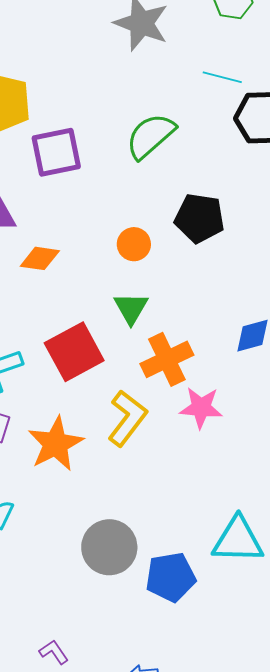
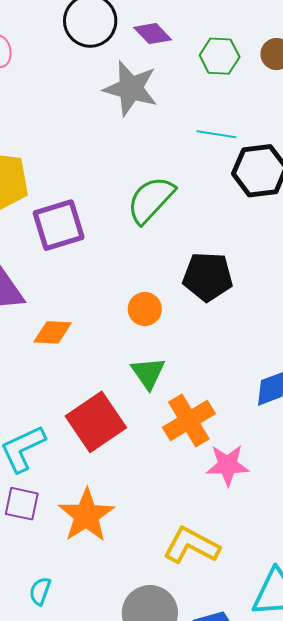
yellow L-shape: (127, 418) -> (191, 545), moved, turned -94

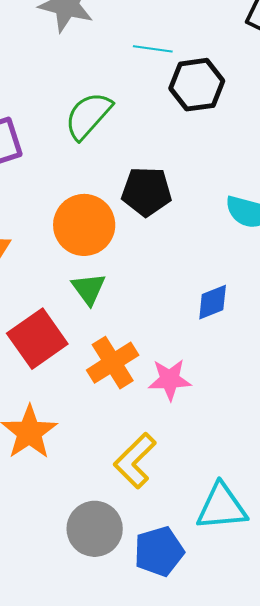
orange circle: (145, 309) -> (84, 225), size x1.8
orange cross: (189, 420) -> (113, 363), moved
yellow L-shape: (191, 545) -> (135, 461), turned -72

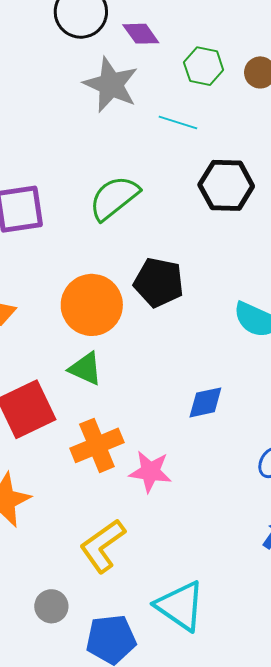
cyan line: (153, 49) -> (178, 123), moved
green triangle: (89, 289) -> (86, 369), turned -39
cyan triangle: (222, 507) -> (180, 606), turned 30
gray circle: (95, 529) -> (51, 606), size x0.6

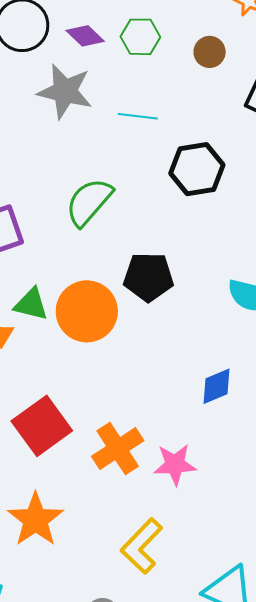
green hexagon: (204, 66) -> (140, 37), moved
green triangle: (86, 369) -> (31, 304), moved

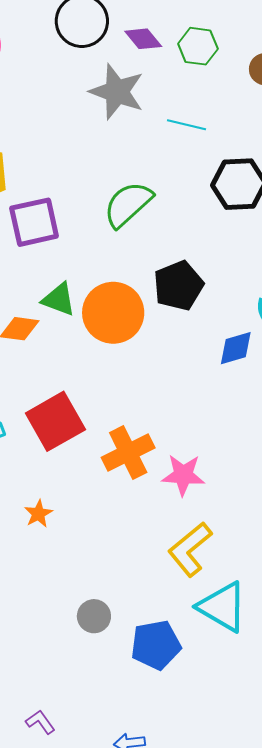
black pentagon: (148, 277) -> (178, 286), turned -30
blue diamond: (216, 386) -> (236, 348), moved
orange star: (36, 520) -> (38, 514), size x0.5
yellow L-shape: (142, 546) -> (190, 549), moved

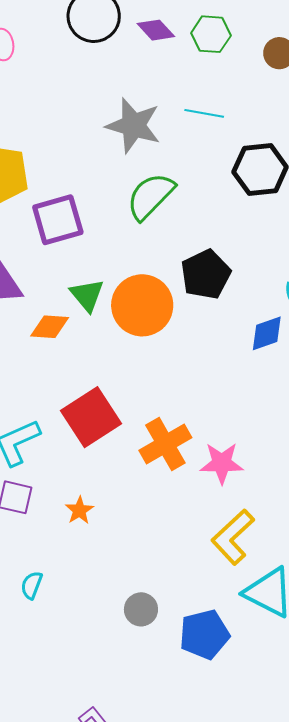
gray star: (117, 92) -> (133, 125), moved
green triangle: (59, 299) -> (87, 295), turned 33

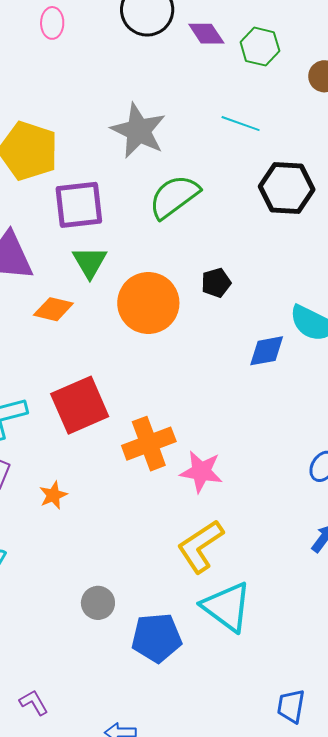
gray star: (133, 125) -> (138, 131), moved
black pentagon: (206, 274) -> (216, 283), size x0.6
green triangle: (87, 295) -> (90, 262), moved

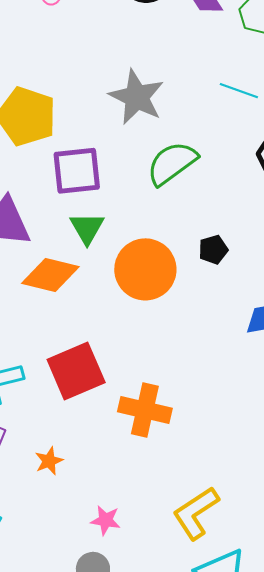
orange diamond: (53, 309) -> (50, 275), size x1.4
orange cross: (149, 444) -> (145, 410), turned 33
pink star: (201, 472) -> (106, 520), moved, size x0.7

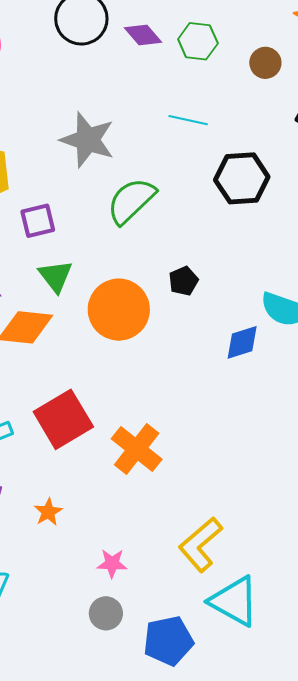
purple square: (77, 171) -> (38, 221), size x0.7
orange cross: (145, 410) -> (137, 449), turned 33

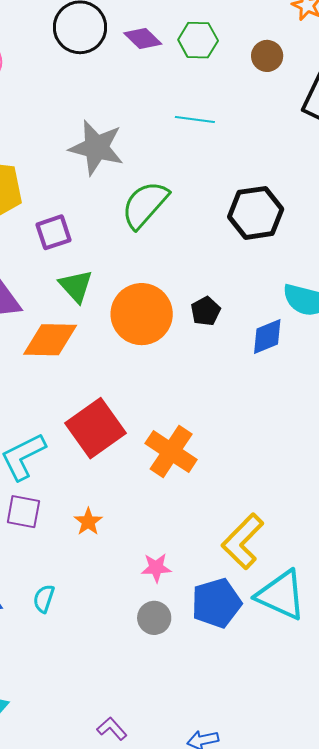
black hexagon: (242, 178) -> (256, 213), moved
black pentagon: (183, 281) -> (206, 311), moved
blue pentagon: (168, 641) -> (216, 603), moved

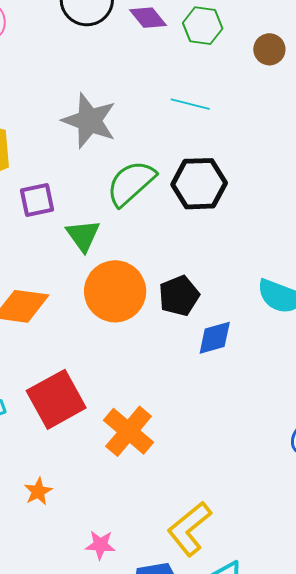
black hexagon: (256, 213) -> (199, 184), moved
green triangle: (76, 286) -> (83, 236), moved
black pentagon: (206, 311) -> (179, 296), size x1.4
blue diamond: (267, 336) -> (215, 338), moved

